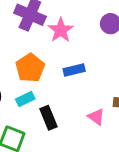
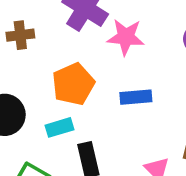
pink star: (61, 30) -> (126, 37), turned 30

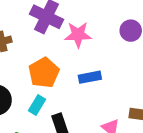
cyan rectangle: (59, 127) -> (37, 105), turned -36

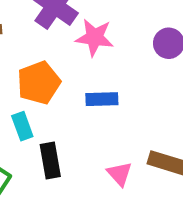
cyan rectangle: (37, 105) -> (22, 126), turned -60

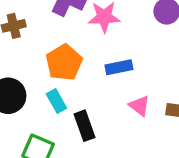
pink triangle: (120, 174) -> (140, 106), moved

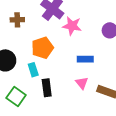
blue rectangle: (119, 67) -> (85, 59), moved

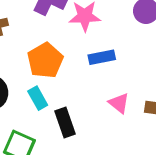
blue rectangle: (85, 59) -> (102, 57), moved

